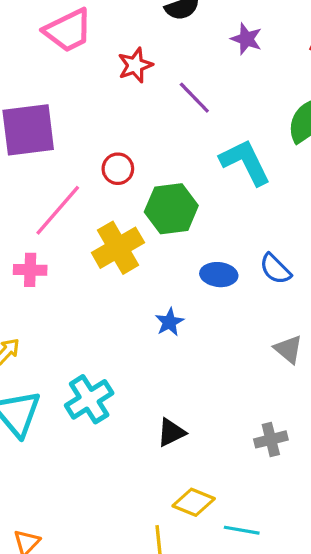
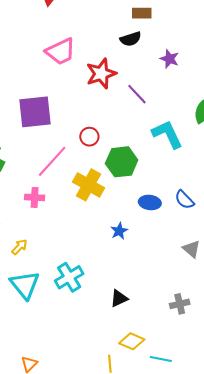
red star: (135, 65) -> (101, 74), size x1.4
yellow cross: (118, 248) -> (89, 185), turned -32

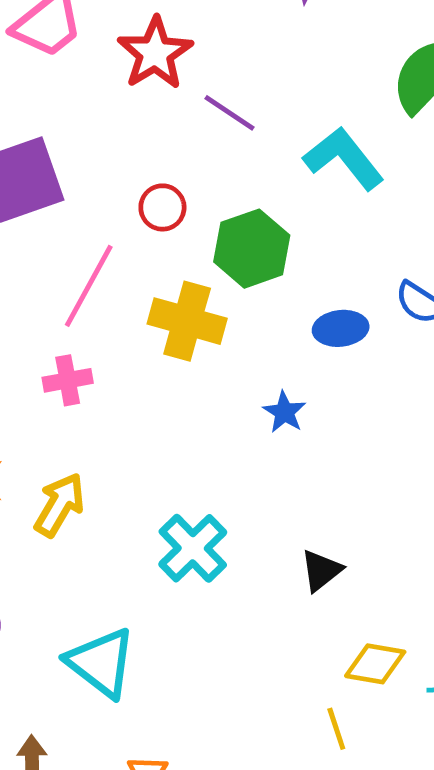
purple line: (137, 94) -> (230, 113), moved
yellow arrow: (19, 247) -> (60, 505), size x1.5
cyan triangle: (25, 285) -> (101, 663), moved

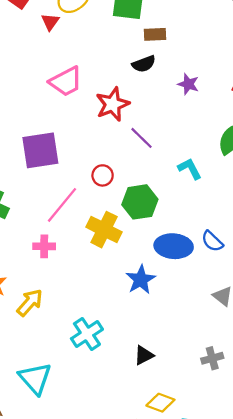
cyan L-shape: (344, 158) -> (190, 169), size x0.7
blue ellipse: (341, 328) -> (174, 246), size x1.5
blue star: (284, 412) -> (141, 280), size x1.5

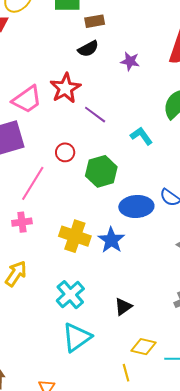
pink trapezoid: (66, 81) -> (27, 99), moved
yellow cross: (104, 230) -> (75, 236), moved
cyan triangle: (35, 378) -> (77, 337), moved, turned 44

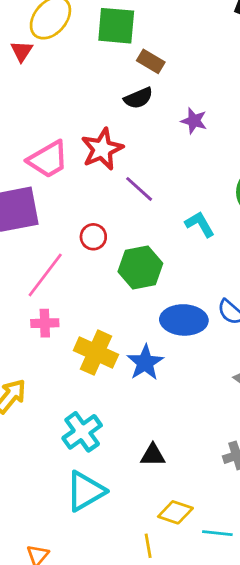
brown rectangle: (95, 21) -> (151, 61), turned 36
pink cross: (22, 222) -> (45, 323), moved
black triangle: (123, 307) -> (153, 455), turned 30

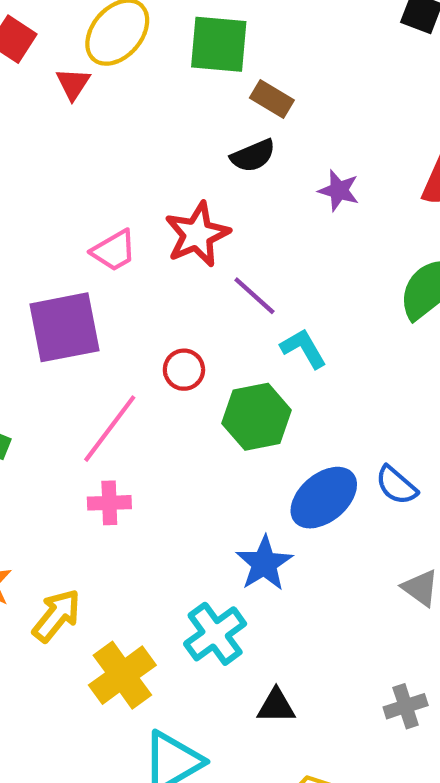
pink trapezoid: (48, 159) -> (114, 251), size x0.7
cyan L-shape: (200, 224) -> (304, 348), moved
blue ellipse: (184, 320) -> (324, 498), turned -42
yellow cross: (96, 353) -> (122, 675), moved, turned 30
cyan cross: (82, 432) -> (215, 634), moved

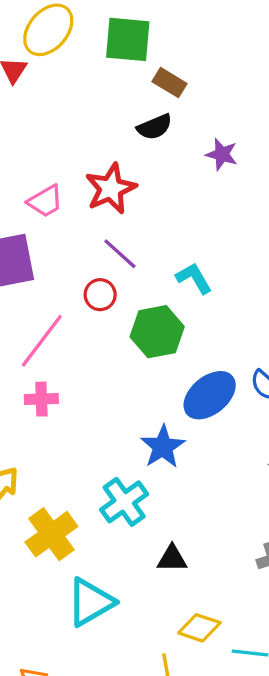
purple line: (254, 296) -> (120, 254), moved

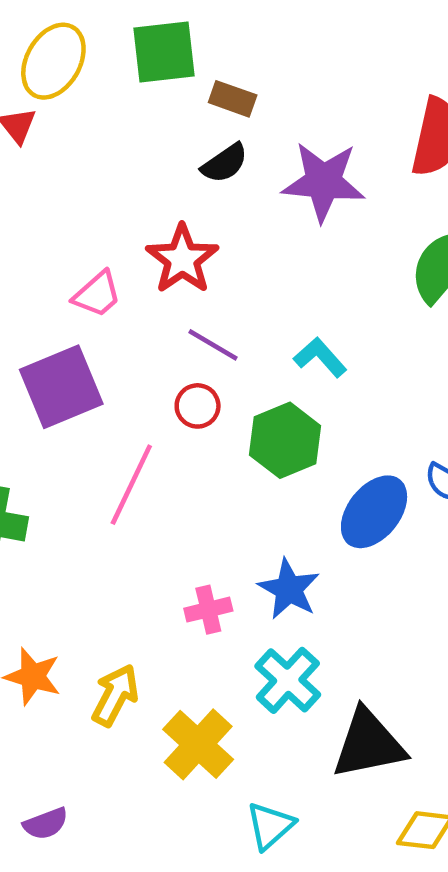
purple star: (222, 154) -> (323, 182), size x1.8
pink cross: (41, 399) -> (208, 610), moved
blue star: (163, 447) -> (289, 589), moved
black triangle: (172, 559) -> (368, 744), size x1.8
cyan triangle: (91, 602) -> (270, 826), size x0.7

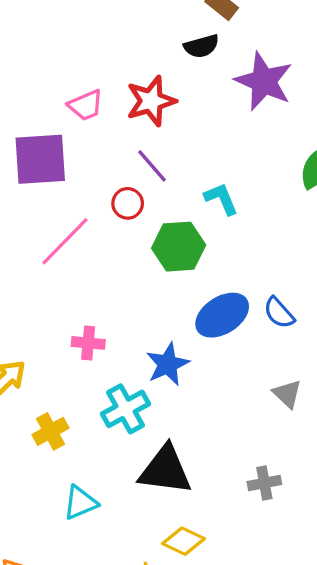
blue star: (289, 589) -> (168, 364), moved
yellow cross: (198, 744) -> (50, 431), size x0.7

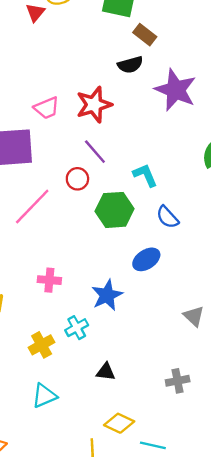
blue semicircle: (279, 313) -> (167, 217), moved
blue ellipse: (222, 315) -> (146, 259), size x0.7
cyan cross: (126, 409) -> (77, 328), size x0.7
yellow cross: (50, 431) -> (42, 345), moved
black triangle: (165, 470) -> (106, 372), size x0.5

